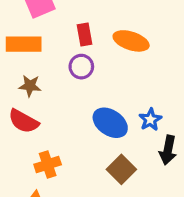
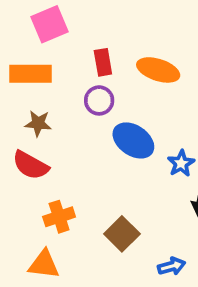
blue ellipse: (110, 123) -> (133, 140), moved
brown square: (121, 169) -> (122, 234), moved

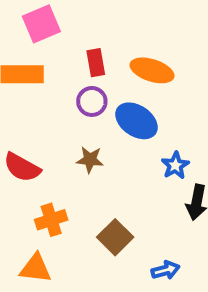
brown star: (38, 123) -> (90, 160), moved
blue ellipse: (133, 140) -> (136, 121), moved

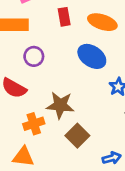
purple circle: (92, 101) -> (34, 56), moved
brown star: (90, 160) -> (60, 105), moved, size x1.5

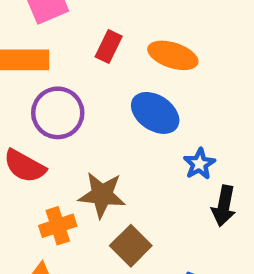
red rectangle: (64, 17) -> (109, 47), turned 36
purple circle: (34, 56) -> (58, 113), size x1.5

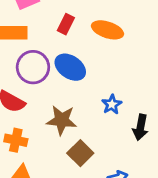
blue ellipse: (155, 113) -> (70, 67), moved
blue star: (199, 164) -> (112, 104), moved
orange cross: (58, 226) -> (16, 140), moved, turned 30

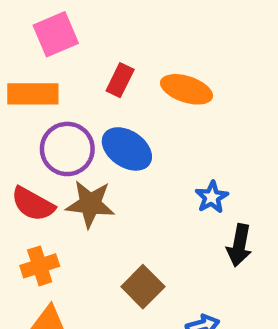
blue star: (112, 104) -> (212, 197), moved
brown star: (62, 120) -> (90, 204), moved
orange cross: (16, 140) -> (40, 266), turned -30

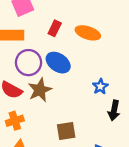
brown star: (90, 204) -> (40, 90), turned -30
brown square: (143, 287) -> (66, 131), turned 36

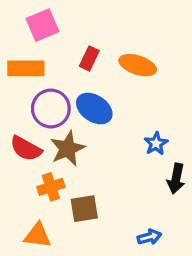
orange cross: (15, 121) -> (51, 187), moved
brown square: (66, 131) -> (84, 209), moved

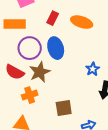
blue ellipse: (94, 109) -> (56, 48), turned 40
brown square: (84, 209) -> (64, 108), moved

